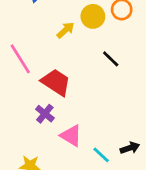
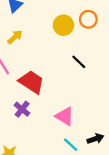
yellow arrow: (65, 30) -> (15, 37), moved
pink triangle: (71, 136) -> (65, 116), moved

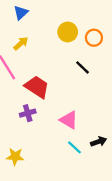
orange circle: (88, 19) -> (94, 38), moved
purple cross: (22, 109) -> (28, 113), turned 35

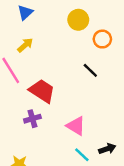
yellow circle: (68, 32) -> (78, 20), moved

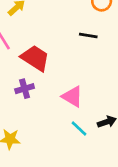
black line: (90, 70) -> (88, 36), turned -35

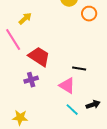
black line: (88, 36) -> (79, 69), moved

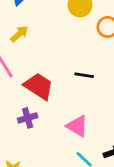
black line: (79, 69) -> (84, 75), moved

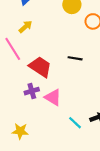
pink triangle: (77, 126) -> (53, 97), moved

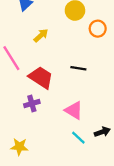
yellow arrow: (25, 27) -> (41, 35), moved
pink triangle: (53, 97) -> (74, 110), moved

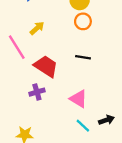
orange circle: (98, 29) -> (83, 21), moved
yellow arrow: (41, 35) -> (37, 28), moved

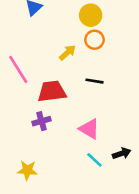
yellow arrow: (37, 28) -> (67, 53), moved
red trapezoid: (46, 66) -> (52, 91), turned -40

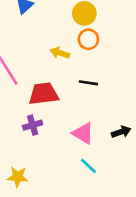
yellow arrow: (67, 53) -> (60, 53), turned -120
black arrow: (122, 153) -> (121, 132), moved

